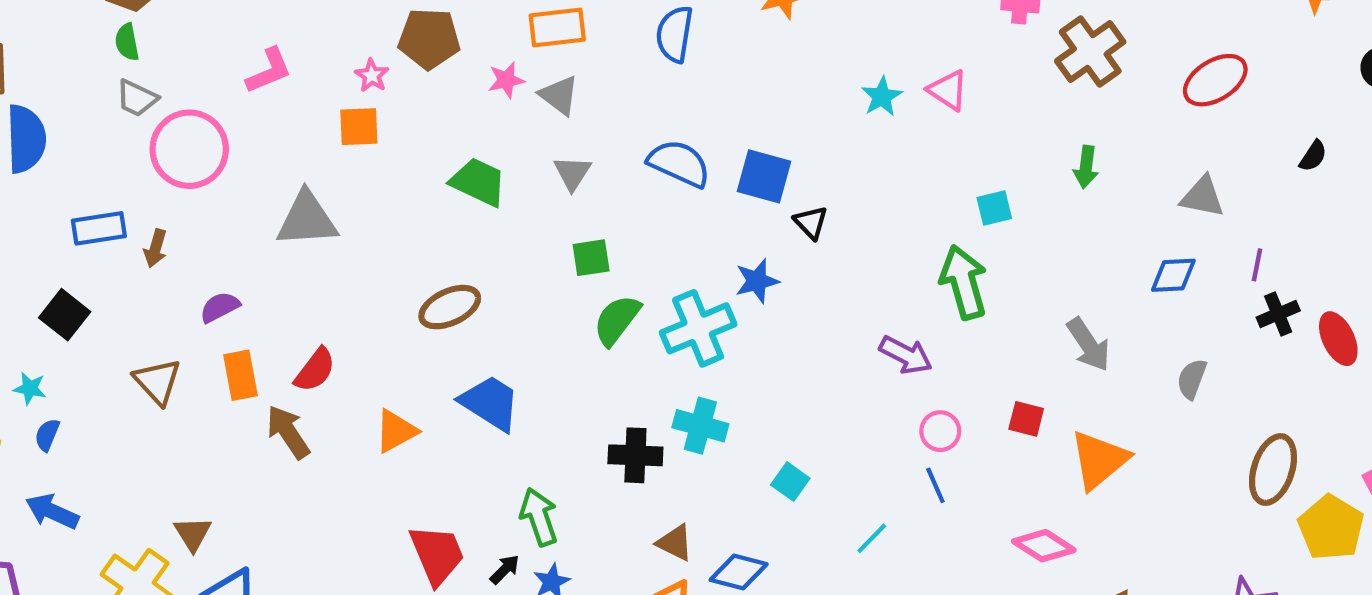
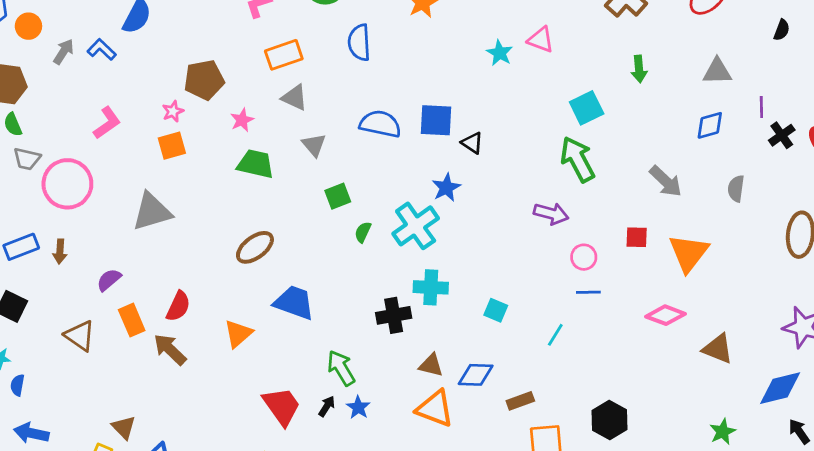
pink star: (372, 76) -> (173, 111), turned 30
pink star: (506, 80) -> (242, 120), moved
cyan square: (994, 208) -> (587, 108), size x1.4
green semicircle: (617, 320) -> (363, 232), size x0.6
blue line: (935, 485) -> (588, 292), turned -55

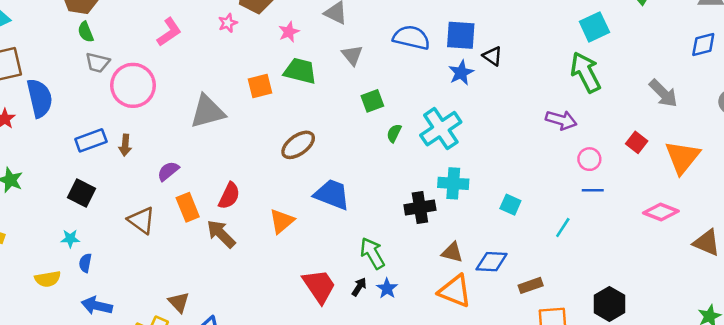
orange square: (172, 146) -> (260, 86), moved
blue star: (446, 188) -> (461, 73), moved
red square: (637, 237) -> (637, 142), turned 35

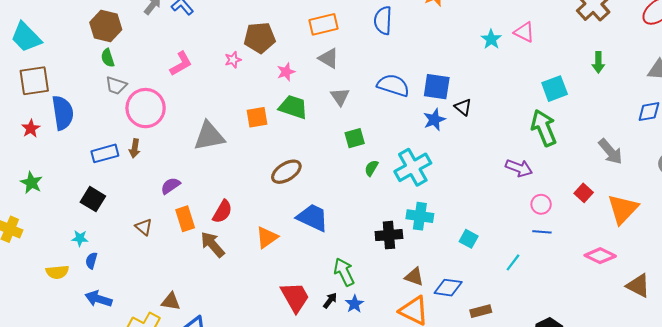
brown arrow: (125, 145) -> (135, 148), moved
brown triangle: (141, 220) -> (144, 227), size x0.7
brown triangle: (179, 302) -> (171, 302), turned -42

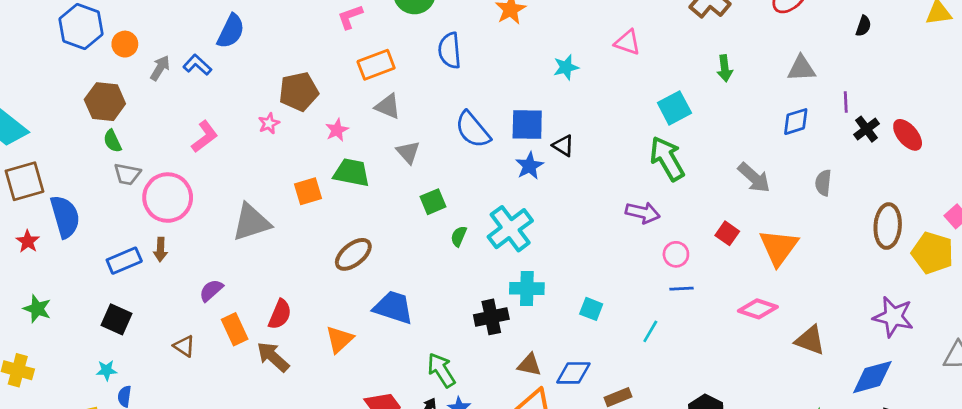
cyan star: (491, 39) -> (566, 67), moved, turned 30
blue semicircle: (393, 85) -> (473, 130), turned -140

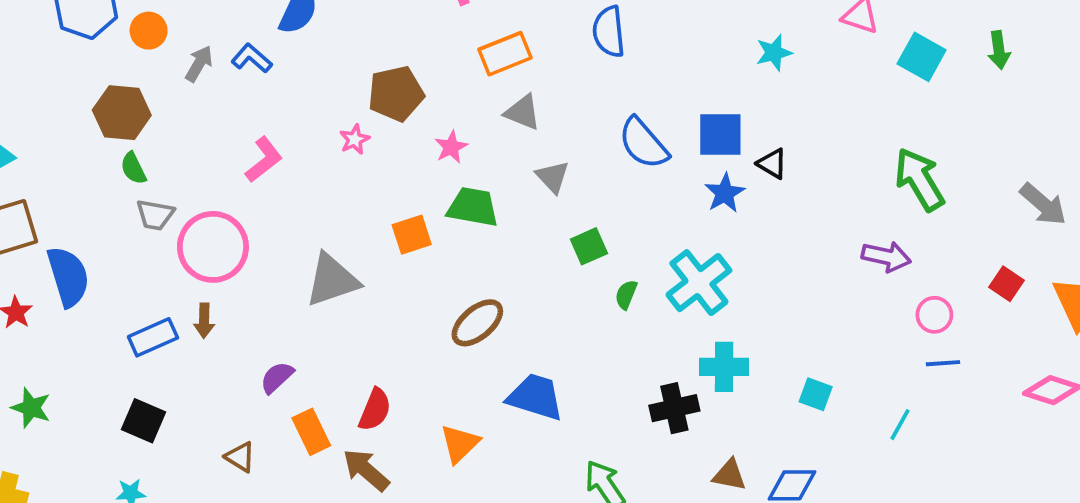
cyan square: (674, 108) -> (922, 57), moved, turned -32

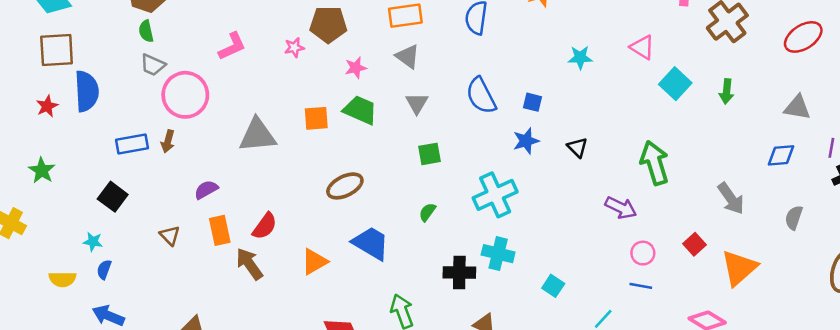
blue square: (720, 134) -> (532, 102), size x0.6
black triangle: (772, 164) -> (577, 147), moved
green semicircle: (626, 295) -> (427, 212), moved

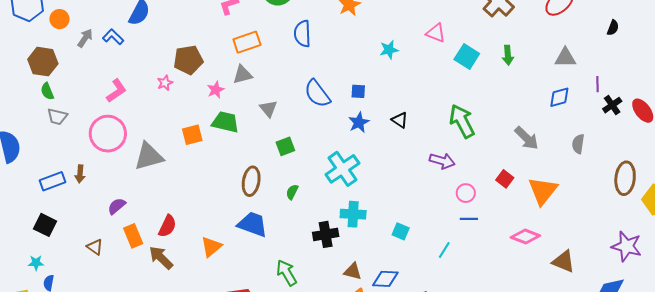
gray triangle: (408, 56) -> (243, 75), moved, turned -40
pink circle: (185, 95) -> (108, 134), moved
brown ellipse: (345, 186) -> (251, 181), moved, turned -44

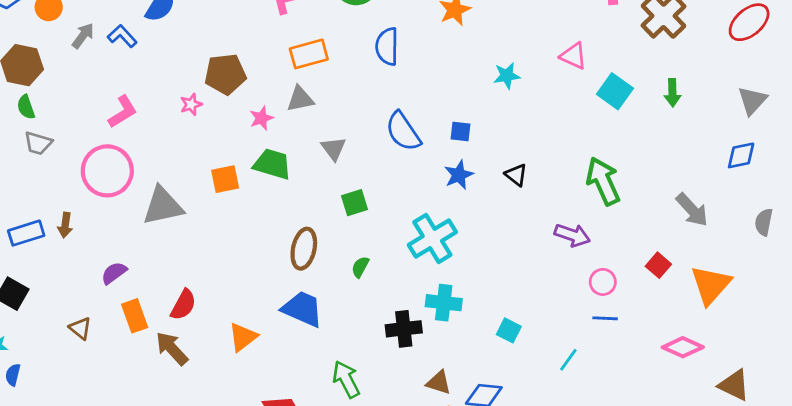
gray triangle: (565, 58) -> (752, 101), turned -50

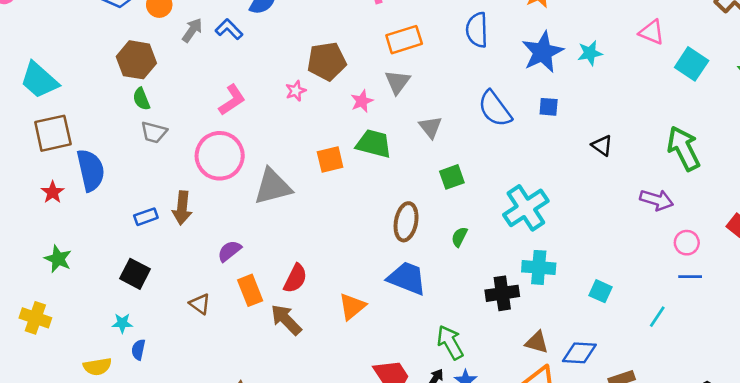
gray triangle: (300, 99) -> (397, 82), turned -40
blue star: (459, 175) -> (543, 52), moved, size x1.5
brown arrow: (65, 225) -> (182, 208), size x1.4
blue rectangle: (26, 233) -> (146, 217), size x0.7

